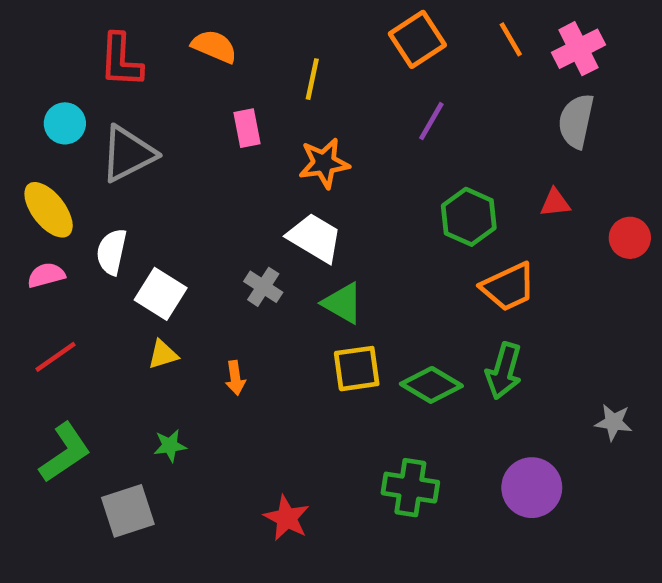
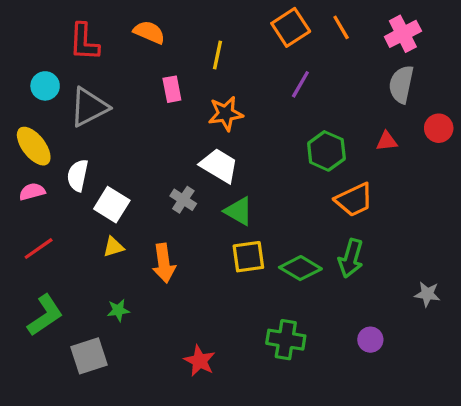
orange line: (511, 39) -> (341, 27), moved
red circle: (630, 238) -> (439, 128), moved
orange arrow: (235, 378) -> (164, 263), size x1.6
purple circle: (532, 488) -> (370, 340), size x0.6

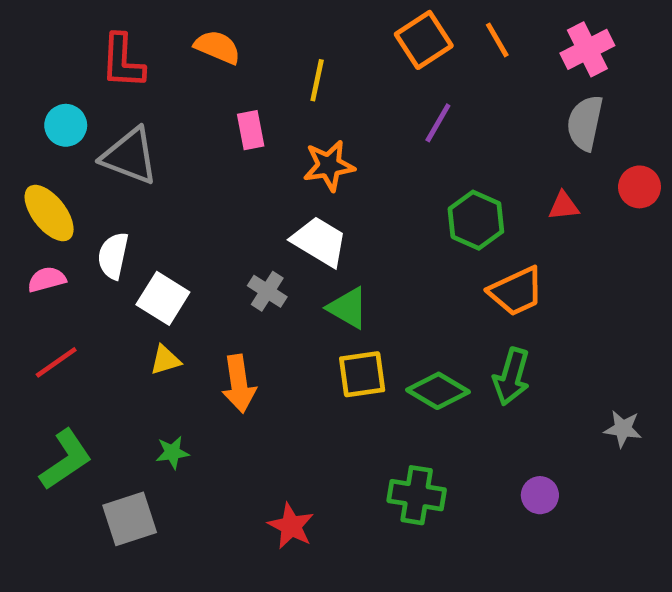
gray triangle: (89, 107) -> (130, 156), turned 48

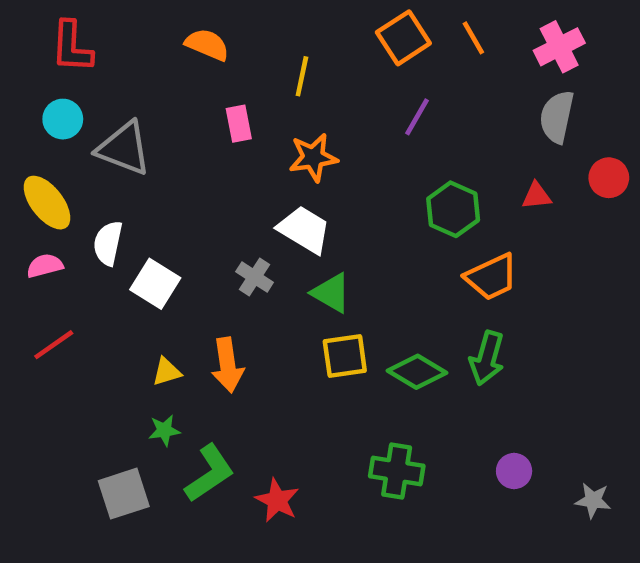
red L-shape: (123, 61) -> (72, 47), moved
yellow triangle: (165, 360) -> (167, 372), moved
gray star: (623, 429) -> (593, 500), moved
green L-shape: (66, 460) -> (209, 473), moved

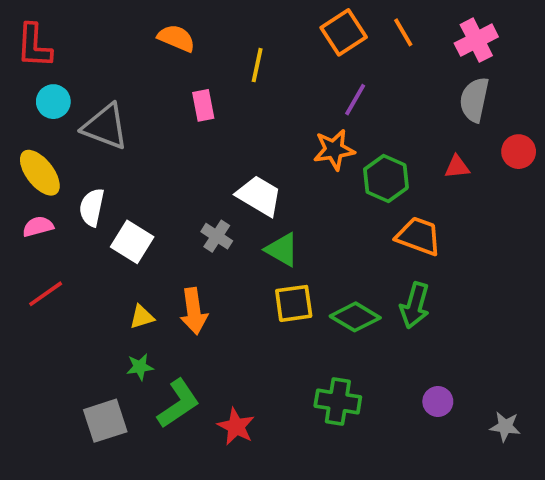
red L-shape: (72, 47) -> (34, 46), moved
orange star: (313, 157) -> (334, 150), moved
orange trapezoid: (491, 277) -> (419, 236), turned -135

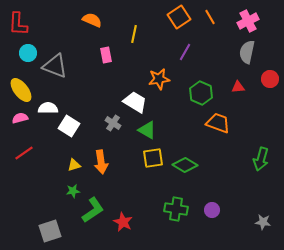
orange star: (334, 150) -> (159, 79), moved
white semicircle: (92, 207) -> (48, 108), turned 78
green arrow: (415, 305) -> (261, 159), moved
purple circle: (438, 401) -> (212, 210), moved
gray square: (105, 421) -> (50, 231), moved

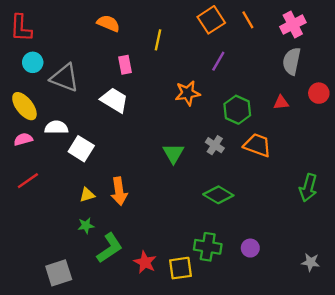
white trapezoid: (135, 102) -> (114, 100), moved
gray cross: (113, 123) -> (215, 145), moved
green triangle: (147, 130) -> (173, 153), turned 30
yellow square: (153, 158) -> (181, 268), moved

